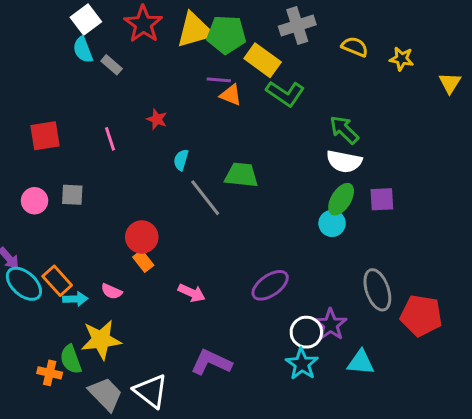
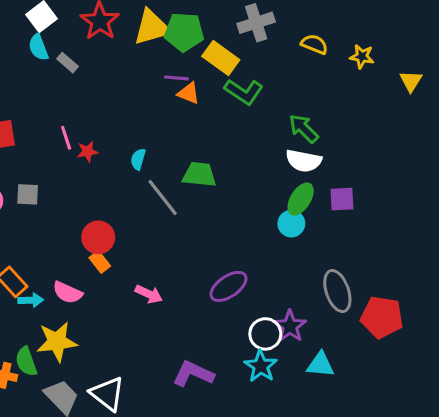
red star: (157, 119) -> (87, 152), moved, turned -30
pink semicircle: (112, 291) -> (68, 293), size x1.4
purple L-shape: (211, 362) -> (193, 374), moved

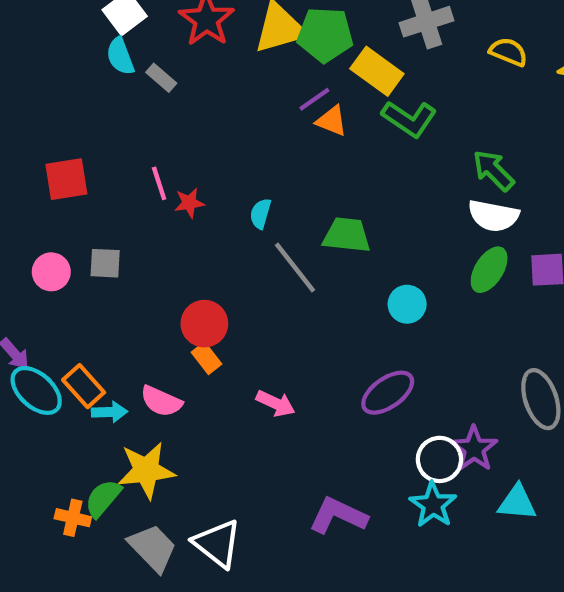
purple line: (176, 78) -> (314, 99), turned -40
cyan circle: (291, 224) -> (407, 304), moved
green semicircle: (26, 362) -> (103, 498), turned 60

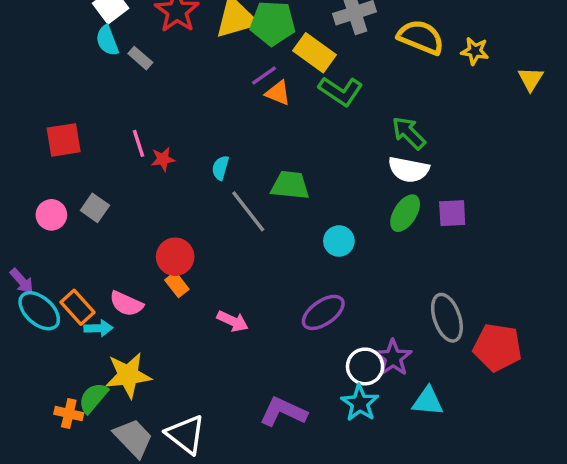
yellow semicircle: (508, 52) -> (421, 37), size x1.5
gray square: (105, 263) -> (95, 208), turned 32
pink semicircle: (161, 401) -> (126, 304), moved

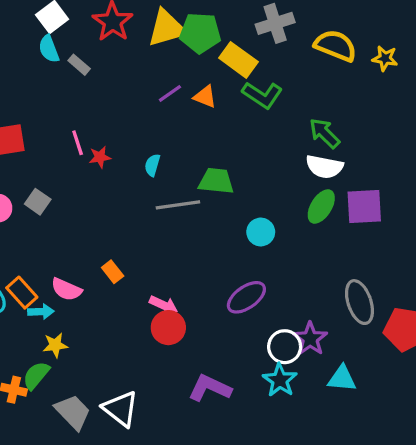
purple line: (264, 75) -> (170, 93), moved
gray line: (248, 211) -> (178, 205), turned -60
purple square: (452, 213) -> (364, 207), size x1.4
red circle: (175, 257) -> (168, 328), moved
yellow star: (128, 375) -> (55, 345), moved, size x0.6

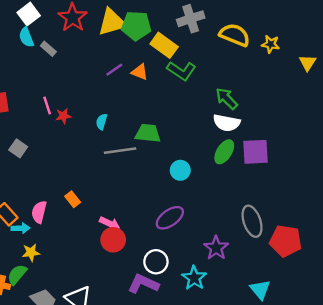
pink semicircle: (66, 289) -> (39, 212), turned 80
white circle: (285, 347) -> (156, 262), moved
cyan triangle: (342, 379) -> (260, 290), moved, turned 45

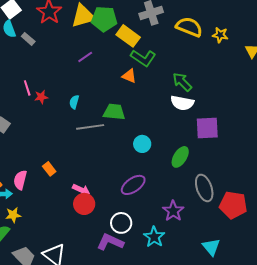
orange triangle: (140, 72) -> (129, 76), moved
green ellipse: (224, 152) -> (180, 157), moved

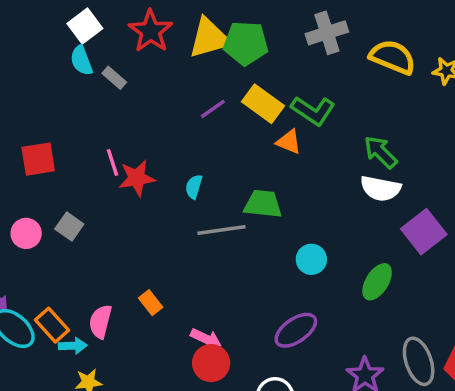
yellow rectangle: (128, 36) -> (263, 104), moved
red star: (41, 97) -> (137, 178), size x1.5
purple square: (207, 128) -> (424, 232), turned -35
gray ellipse: (204, 188) -> (419, 361), moved

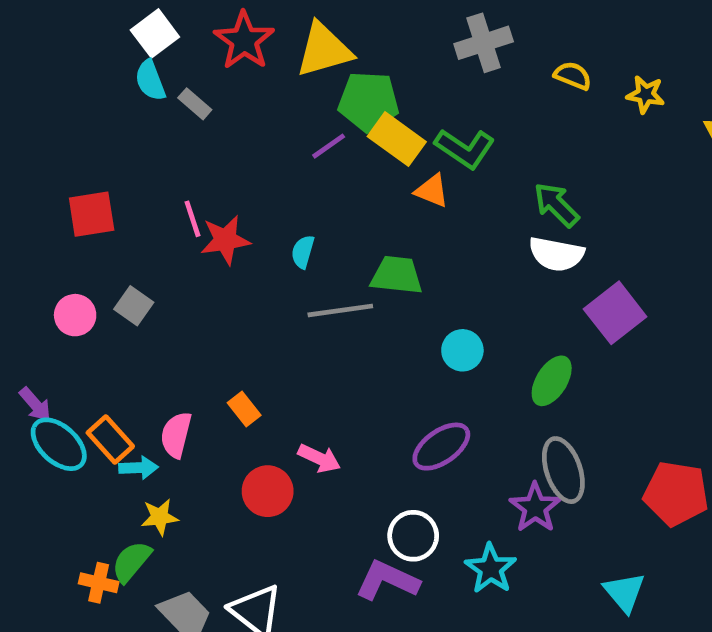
green pentagon: (246, 43) -> (369, 101), moved
yellow semicircle: (393, 57) -> (573, 76), size x0.6
gray ellipse: (419, 361) -> (563, 470), moved
red circle: (211, 363) -> (268, 491), moved

